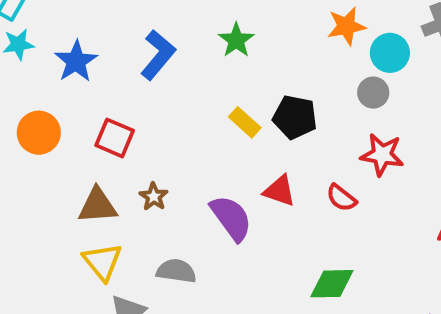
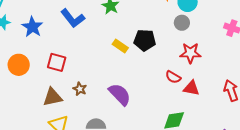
blue L-shape: (158, 55) -> (73, 18), turned 110
red triangle: (280, 191) -> (191, 88), moved

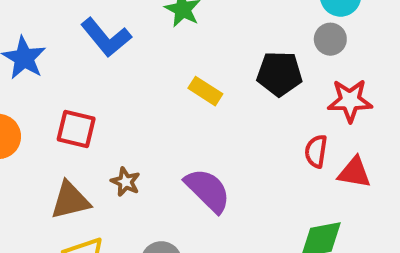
black pentagon: (145, 40) -> (279, 74), moved
red semicircle: (173, 77) -> (316, 151), turned 70

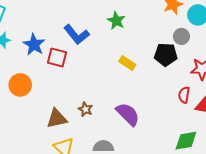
gray circle: (330, 39) -> (181, 36), moved
red square: (76, 129) -> (57, 57), moved

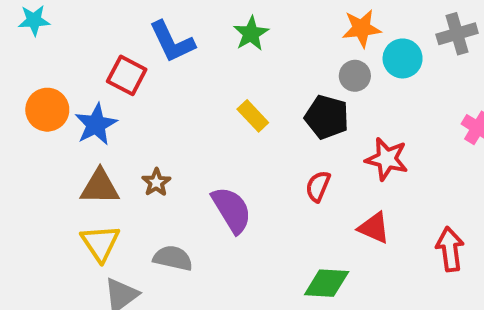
gray circle: (181, 36) -> (355, 76), moved
blue star: (34, 45) -> (96, 124), moved
red semicircle: (184, 95) -> (318, 186), moved

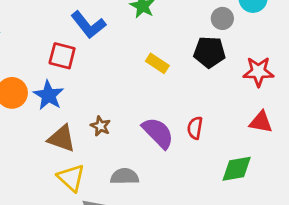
red semicircle: (318, 186) -> (195, 128), moved
brown triangle: (100, 187) -> (62, 138), turned 32

